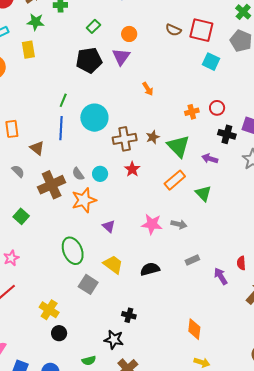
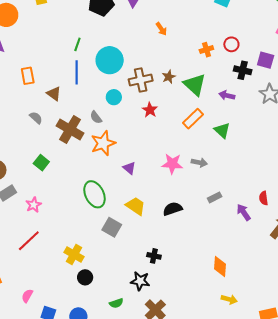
cyan circle: (100, 174) -> (114, 97), moved
brown cross: (52, 185) -> (70, 129), turned -32

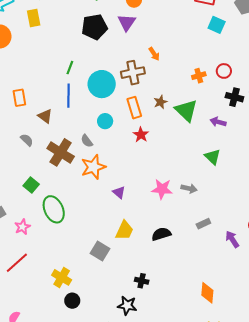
brown cross: (141, 80) -> (133, 73), moved
orange rectangle: (193, 119) -> (134, 108), moved, turned -65
green ellipse: (95, 194) -> (54, 209), moved
yellow trapezoid: (136, 206) -> (124, 230), turned 80

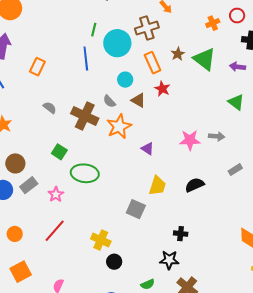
green line: (70, 68) -> (94, 30), moved
orange rectangle: (19, 98) -> (37, 67), turned 42
brown triangle: (45, 116) -> (138, 100), moved
green ellipse: (54, 209) -> (85, 173), turned -52

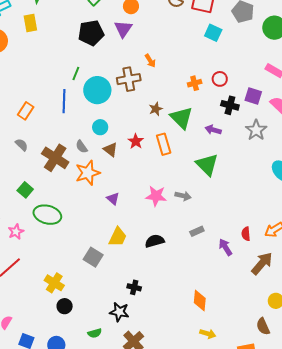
orange rectangle: (153, 63) -> (164, 144), moved
orange rectangle: (37, 67) -> (26, 111), moved
green triangle: (236, 102) -> (207, 165), size x1.4

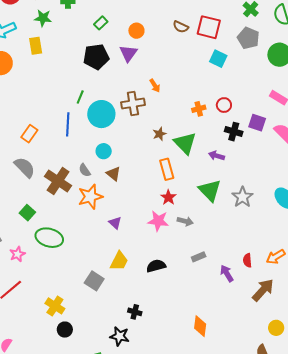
gray star: (256, 130) -> (242, 197), moved
red star: (136, 141) -> (168, 197), moved
gray semicircle: (22, 145) -> (25, 167), size x1.6

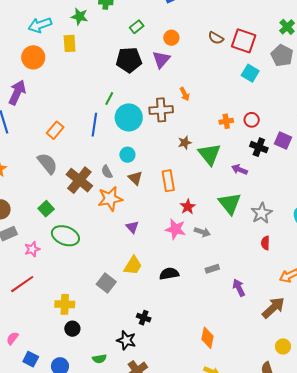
orange rectangle: (167, 169) -> (168, 181), moved
red semicircle: (247, 260) -> (265, 243), moved
yellow cross: (55, 306) -> (65, 304), turned -36

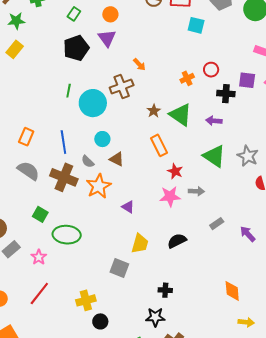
yellow rectangle: (70, 43) -> (15, 49), turned 60
blue line: (94, 125) -> (63, 142), moved
orange rectangle: (168, 181) -> (159, 145), moved

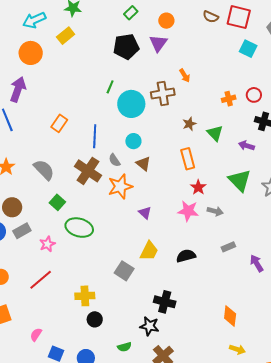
green triangle: (181, 115) -> (215, 133), size x0.7
gray semicircle: (28, 171) -> (44, 170), moved
black cross: (165, 290) -> (165, 302), size x1.5

